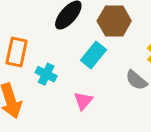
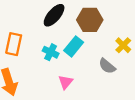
cyan cross: (46, 74) -> (51, 52), moved

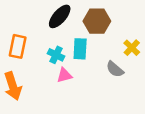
cyan rectangle: (74, 46) -> (80, 49), turned -36
pink triangle: (66, 82) -> (64, 75), moved, turned 35

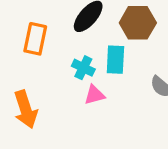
orange rectangle: (18, 46) -> (35, 39), moved

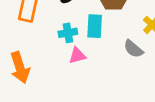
cyan cross: (83, 68) -> (68, 33), turned -36

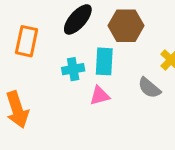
pink triangle: (77, 56) -> (100, 96), moved

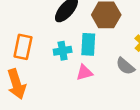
orange rectangle: (27, 41) -> (23, 47), moved

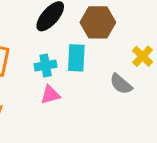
pink triangle: (84, 73) -> (50, 95), moved

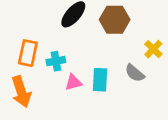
cyan rectangle: (76, 58) -> (100, 80), moved
cyan cross: (46, 66) -> (56, 61), moved

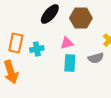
gray semicircle: (135, 73) -> (96, 58), turned -56
pink triangle: (73, 82) -> (67, 43), moved

